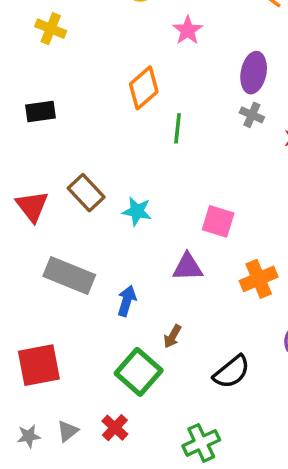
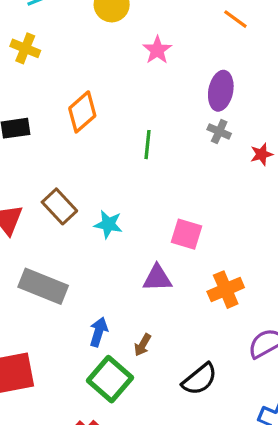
orange diamond: (144, 88) -> (82, 112), moved
blue arrow: (127, 301) -> (99, 332), moved

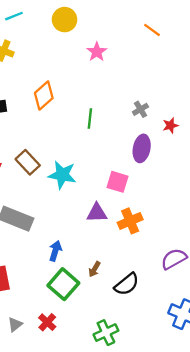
purple ellipse: (221, 91) -> (142, 148), moved
gray cross: (219, 131) -> (140, 109), turned 35
cyan star: (108, 224) -> (62, 175), size x1.4
orange cross: (226, 290) -> (130, 221), moved
brown arrow: (143, 345) -> (94, 269), moved

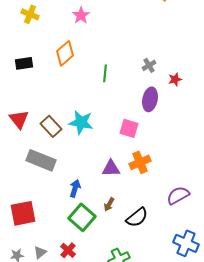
pink star: (97, 52) -> (81, 15), moved
brown rectangle: (28, 162) -> (51, 126), moved
purple triangle: (97, 213) -> (111, 168), moved

